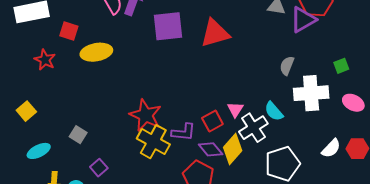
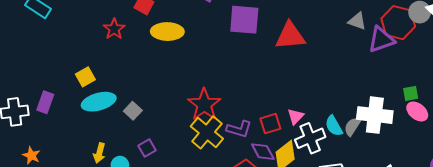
gray semicircle: (287, 66) -> (352, 126), moved
pink ellipse: (353, 103) -> (417, 111), moved
cyan ellipse: (39, 151) -> (99, 102), moved, size x1.4

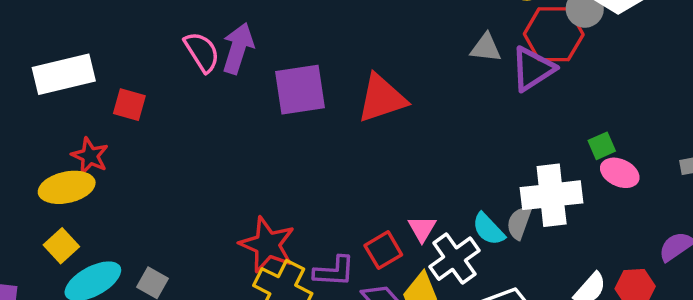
yellow ellipse: (167, 32) -> (67, 187), moved

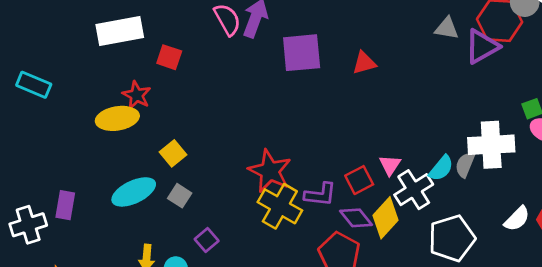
red triangle: (382, 98) -> (364, 63), size x0.6
cyan semicircle: (488, 229) -> (441, 168), turned -100
yellow square: (61, 246) -> (173, 153), moved

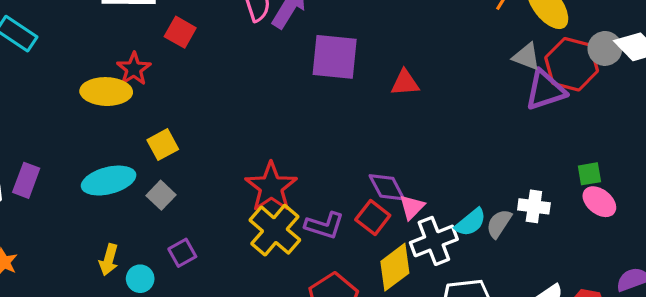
gray triangle: (447, 28) -> (526, 57), moved
white cross: (491, 145) -> (534, 206), size x0.6
red square: (359, 180) -> (373, 218), turned -36
purple diamond: (356, 218) -> (387, 187), moved

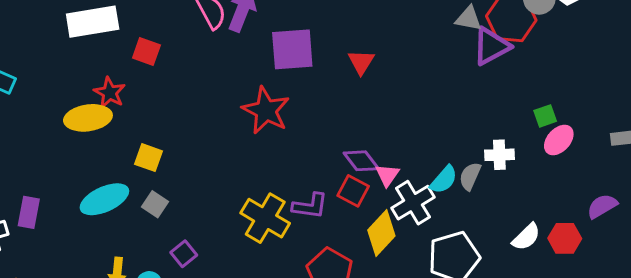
red triangle: (405, 83) -> (361, 62), turned -44
yellow square: (163, 145) -> (148, 158), turned -32
red star: (271, 187) -> (266, 110), moved
pink ellipse: (599, 202) -> (559, 140), turned -76

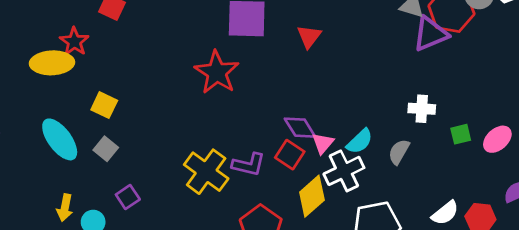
green square: (545, 116) -> (461, 134), moved
pink ellipse: (559, 140) -> (497, 139), moved
white cross: (499, 155) -> (422, 109), moved
cyan semicircle: (444, 180) -> (360, 141), moved
cyan ellipse: (104, 199) -> (60, 139), turned 72

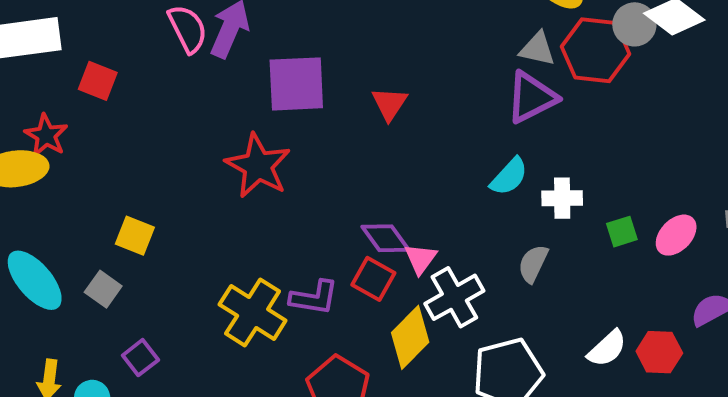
purple triangle: (430, 34) -> (532, 97), moved
yellow square: (104, 105) -> (135, 236), moved
cyan semicircle: (360, 141) -> (509, 176), moved

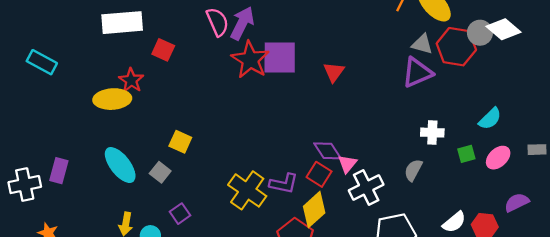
red star: (258, 166) -> (250, 60), moved
cyan semicircle: (509, 176) -> (490, 119), moved
yellow diamond: (410, 337) -> (314, 210), moved

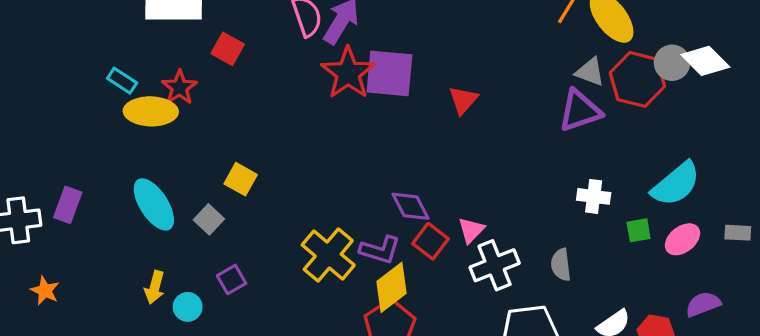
cyan rectangle: (42, 62) -> (122, 81), moved, size x0.7
cyan semicircle: (490, 119) -> (676, 184), size x1.5
purple diamond: (327, 151) -> (410, 206), moved
gray semicircle: (413, 170) -> (561, 265), moved, turned -40
yellow diamond: (314, 210) -> (392, 287), moved

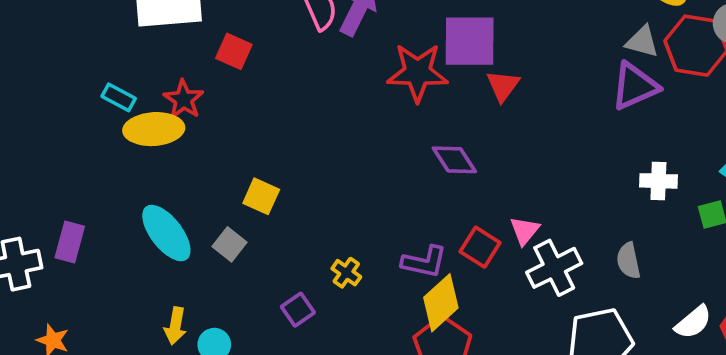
red star: (348, 73) -> (418, 72), moved, turned -30
purple square: (389, 73) -> (470, 41), moved
purple diamond: (410, 206) -> (454, 160), moved
yellow cross: (328, 255) -> (346, 273), moved, size x0.5
purple square: (232, 279) -> (298, 310), moved

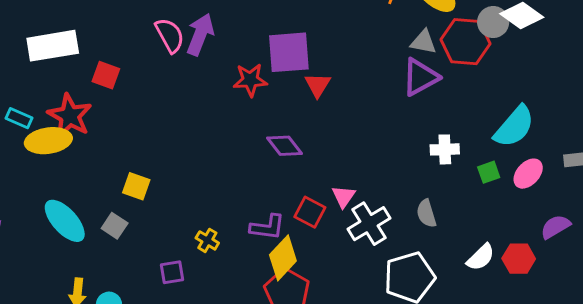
red star: (418, 72) -> (250, 80), size x0.7
red star: (184, 99) -> (70, 116), size x1.4
purple square: (298, 310) -> (172, 272), turned 30

